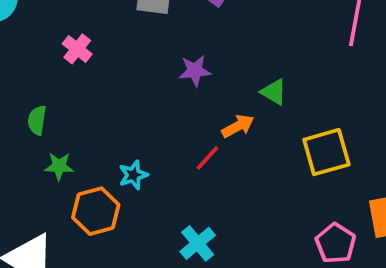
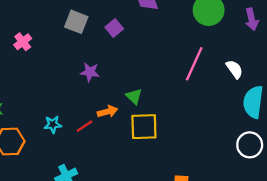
yellow square: (326, 152) -> (144, 127), moved
cyan star: (133, 175) -> (53, 124), moved

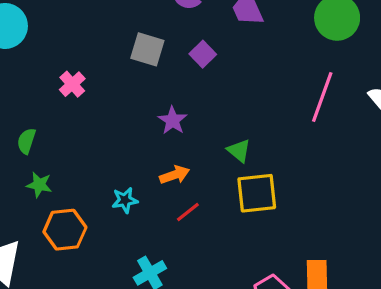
purple star: (90, 72) -> (173, 120), turned 30
orange arrow: (107, 112) -> (175, 175), moved
red line: (85, 126) -> (188, 212), moved

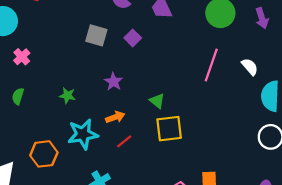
pink cross: (72, 84) -> (22, 57), moved
green star: (39, 185) -> (67, 95), moved
cyan star: (125, 200) -> (83, 134), size x1.8

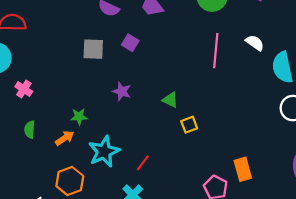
orange arrow: (115, 117) -> (65, 138), moved
yellow square: (169, 129) -> (189, 125), size x0.6
red line: (124, 141) -> (143, 163), moved

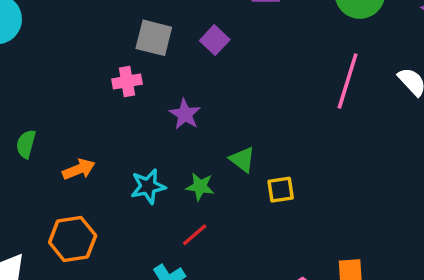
pink cross: (24, 89) -> (127, 82), moved, turned 35
green triangle: (170, 100) -> (242, 159), moved
green star: (79, 117) -> (200, 187), moved
cyan star: (104, 152) -> (148, 186), moved, size x0.7

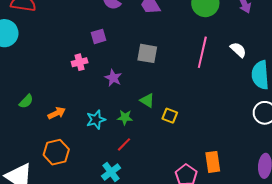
gray square: (154, 38) -> (147, 53), moved
purple square: (215, 40) -> (99, 36), moved, turned 35
green semicircle: (26, 144) -> (26, 101), turned -147
yellow square: (281, 190) -> (170, 116), turned 35

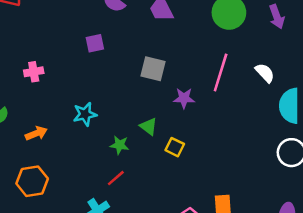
pink cross: (80, 62) -> (34, 72), moved
purple star: (113, 78) -> (184, 98), moved, turned -30
cyan star: (96, 120) -> (85, 114), moved

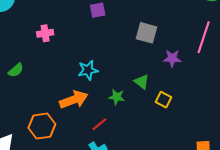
orange arrow: (36, 133) -> (74, 100), moved, size x1.5
red line: (116, 178) -> (99, 124), moved

